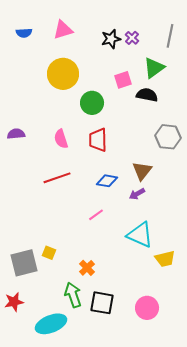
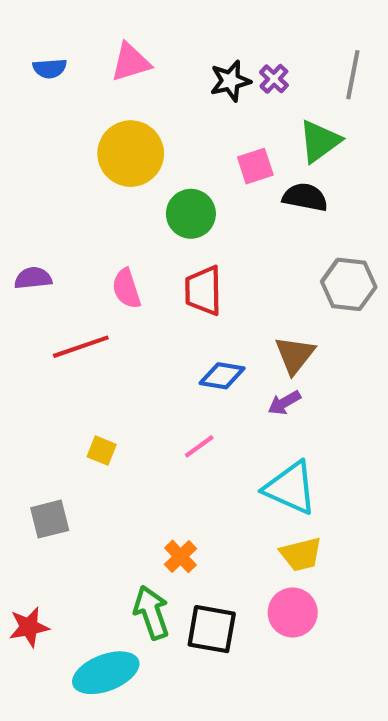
red line: (57, 178) -> (81, 347), moved
yellow square: (49, 253) -> (102, 451), moved
yellow trapezoid: (165, 259) -> (301, 554), moved
gray square: (24, 263) -> (50, 519), moved, size x0.7
pink circle: (147, 308) -> (293, 612), moved

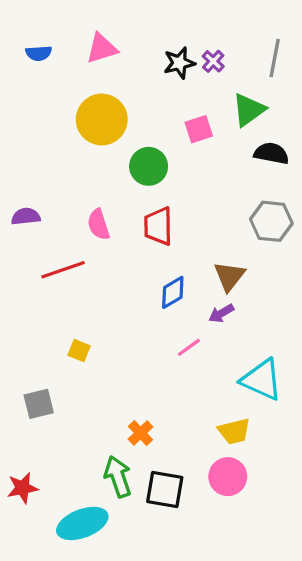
black semicircle: (305, 197) -> (271, 153), moved
blue diamond: (222, 376) -> (173, 292), turned -40
pink line: (199, 446) -> (189, 347), moved
cyan triangle: (291, 488) -> (262, 380), moved

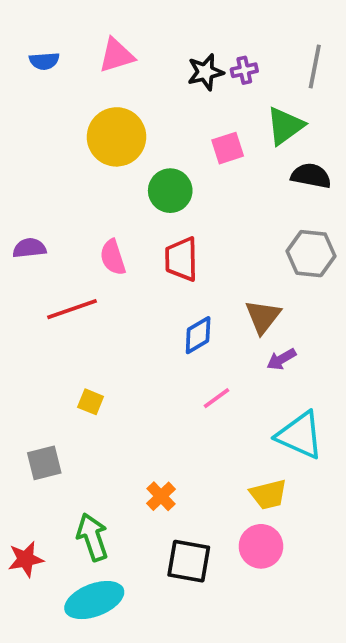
purple cross: (213, 61) -> (244, 70), turned 35
purple arrow: (221, 313) -> (281, 359), moved
green arrow: (118, 477) -> (92, 537), moved

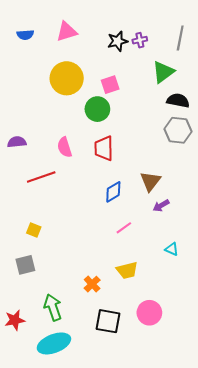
pink square: (228, 148) -> (110, 85), moved
gray hexagon: (311, 254) -> (178, 130), moved
yellow square: (91, 402) -> (34, 230), moved
cyan triangle: (300, 435) -> (172, 249), size x0.5
yellow trapezoid: (268, 494) -> (127, 270), moved

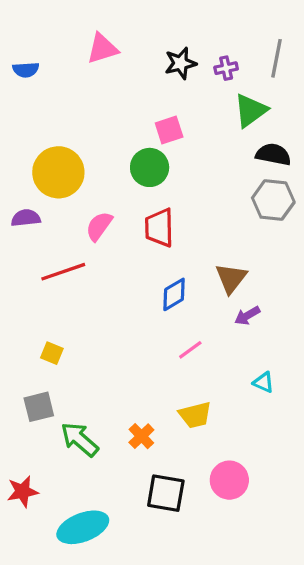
blue semicircle: (25, 35) -> (26, 70), moved
purple cross: (140, 40) -> (226, 68), moved
yellow circle: (67, 78) -> (58, 172), moved
pink semicircle: (65, 147) -> (99, 226), turned 54
green arrow: (53, 307) -> (80, 439), moved, turned -30

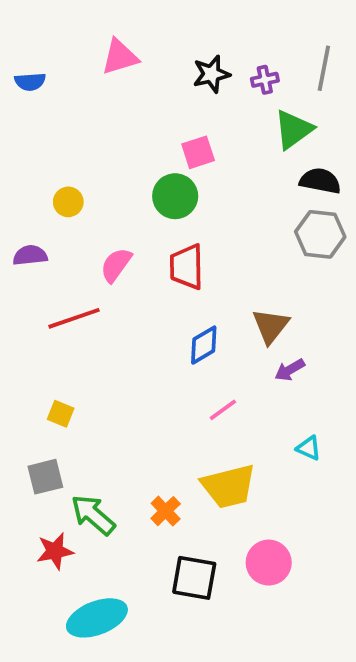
yellow circle: (58, 172) -> (68, 202), size x0.5
yellow trapezoid: (195, 415) -> (229, 486), size x1.4
red star: (23, 492) -> (55, 551), moved

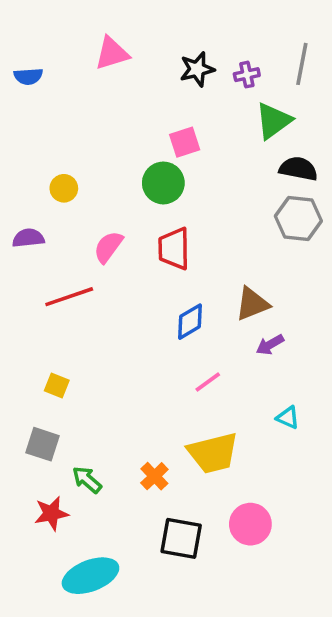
brown triangle: (271, 326) -> (252, 304), turned 30
gray square: (45, 477) -> (43, 444), turned 32
green arrow: (93, 515) -> (87, 480), size x0.7

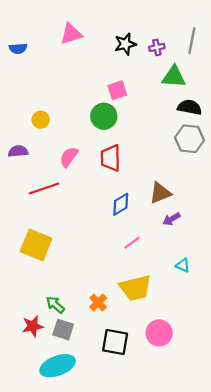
green triangle: (273, 121) -> (174, 77), turned 40
yellow square: (57, 386) -> (36, 245), size x2.0
gray square: (43, 444) -> (63, 330), moved

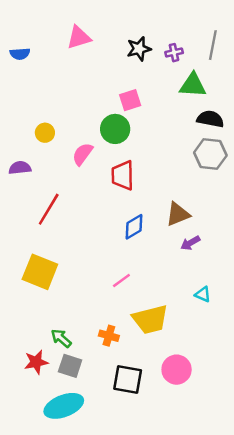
pink semicircle: (69, 157) -> (83, 154), moved
red line: (44, 188) -> (49, 209), turned -40
pink line: (132, 243) -> (121, 281), moved
orange cross: (98, 302) -> (109, 336), turned -30

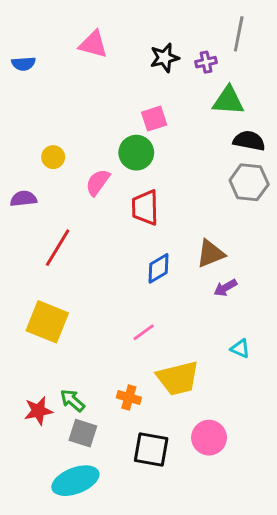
pink triangle: (79, 37) -> (93, 44), turned 32
gray line: (213, 45) -> (239, 34), moved
red star: (36, 362) -> (38, 411), moved

